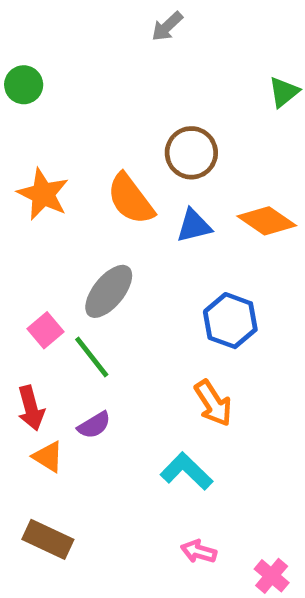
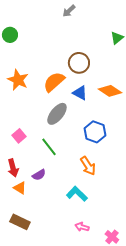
orange semicircle: (131, 199) -> (54, 82), turned 85
blue triangle: (194, 226) -> (80, 93), turned 42
gray ellipse: (109, 291) -> (57, 114), moved
green line: (92, 357) -> (49, 147), moved

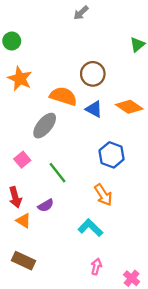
orange star: (18, 80) -> (20, 79), moved
orange semicircle: (54, 82) -> (63, 96), turned 60
gray ellipse: (57, 114) -> (45, 126), moved
pink arrow: (82, 227) -> (96, 266), turned 88

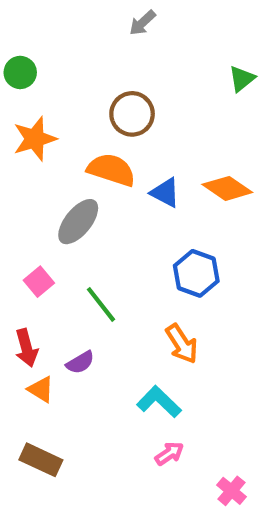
brown circle: (93, 74) -> (132, 114), moved
orange star: (20, 79) -> (35, 139), turned 30
pink arrow: (96, 266) -> (169, 454), moved, turned 42

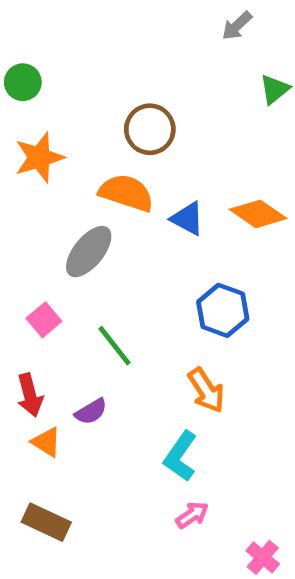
gray arrow: (142, 23) -> (237, 26), moved
cyan L-shape: (159, 402) -> (180, 456), turned -99

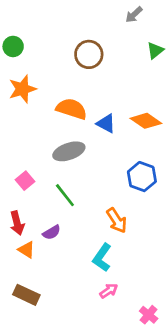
brown circle: (150, 129) -> (89, 54), moved
gray ellipse: (89, 252) -> (69, 151), moved, turned 32
blue hexagon: (223, 310) -> (142, 177), moved

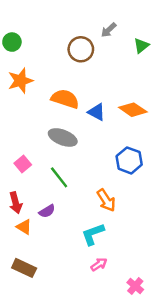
gray arrow: (134, 15) -> (109, 30), moved
gray ellipse: (69, 151) -> (63, 137), turned 40
cyan L-shape: (102, 258) -> (93, 234), turned 35

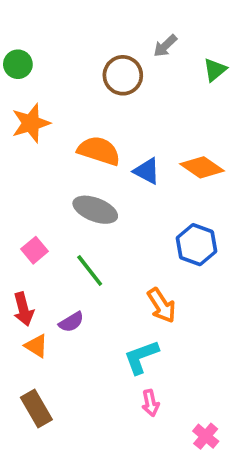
pink arrow: (99, 264) -> (150, 403), turned 112
brown rectangle: (24, 268) -> (36, 409), turned 35

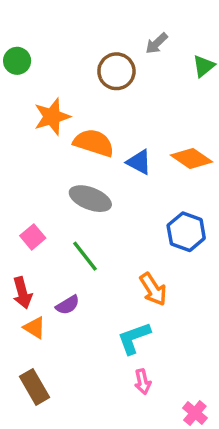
orange star: (31, 123) -> (52, 117), moved

